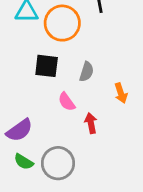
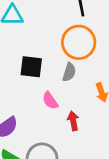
orange circle: (62, 23) -> (79, 42), moved

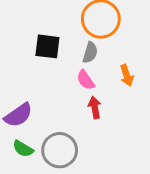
pink semicircle: (50, 101) -> (86, 80), moved

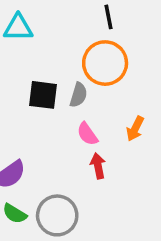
gray semicircle: (90, 53) -> (78, 95), moved
orange arrow: (127, 75) -> (135, 129), turned 45

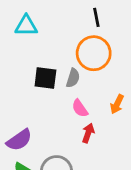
red arrow: (98, 166) -> (88, 133), turned 30

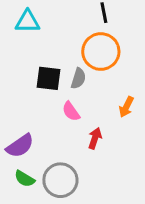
pink semicircle: (80, 108) -> (71, 111), moved

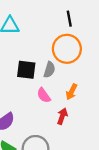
orange arrow: (126, 107) -> (72, 92), moved

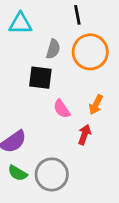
black line: (69, 19) -> (77, 15), moved
gray semicircle: (49, 70) -> (53, 49), moved

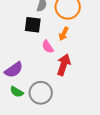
orange arrow: (96, 105) -> (64, 34), moved
red arrow: (84, 135) -> (64, 65), size x1.5

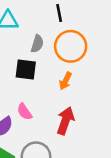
pink semicircle: (48, 47) -> (24, 112), moved

